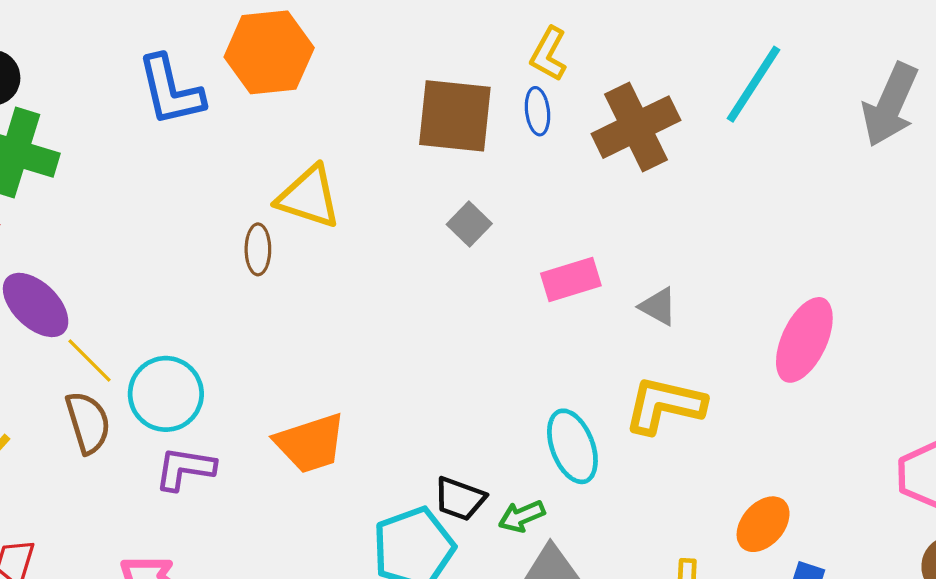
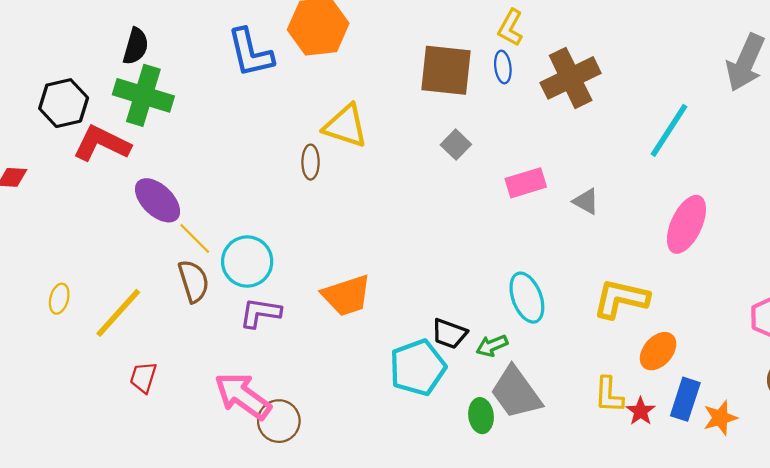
cyan line: (754, 84) -> (669, 130), moved
yellow L-shape: (665, 405) -> (621, 299), moved

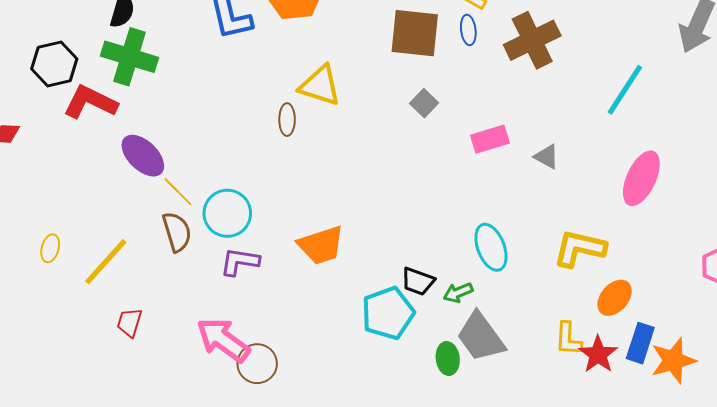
red star: (641, 411) -> (598, 354), size x1.4
orange star: (720, 418) -> (673, 361), size x1.4

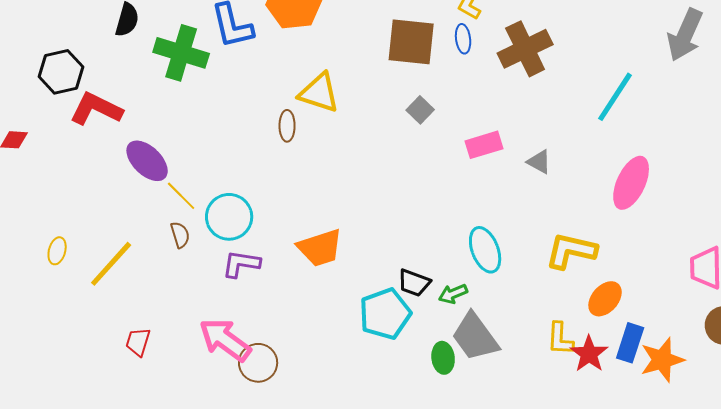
green cross: (129, 57) -> (181, 53), moved
brown semicircle: (177, 232) -> (180, 235), size x0.7
red trapezoid: (129, 322) -> (138, 342), moved

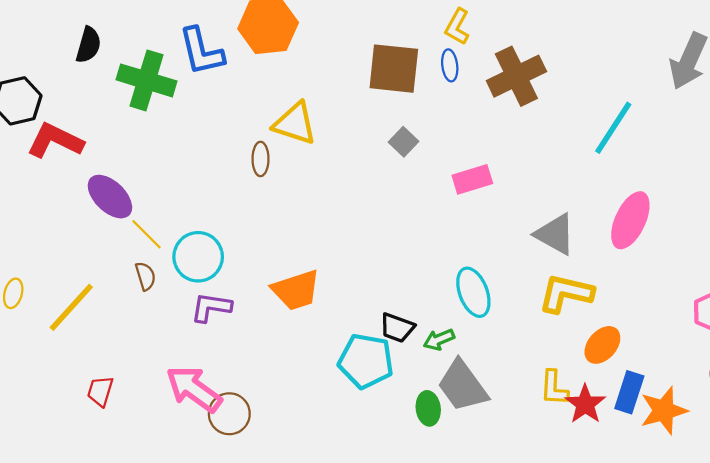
gray triangle: (539, 162) -> (555, 234), moved, size x1.6
cyan pentagon: (385, 314) -> (366, 361), turned 30

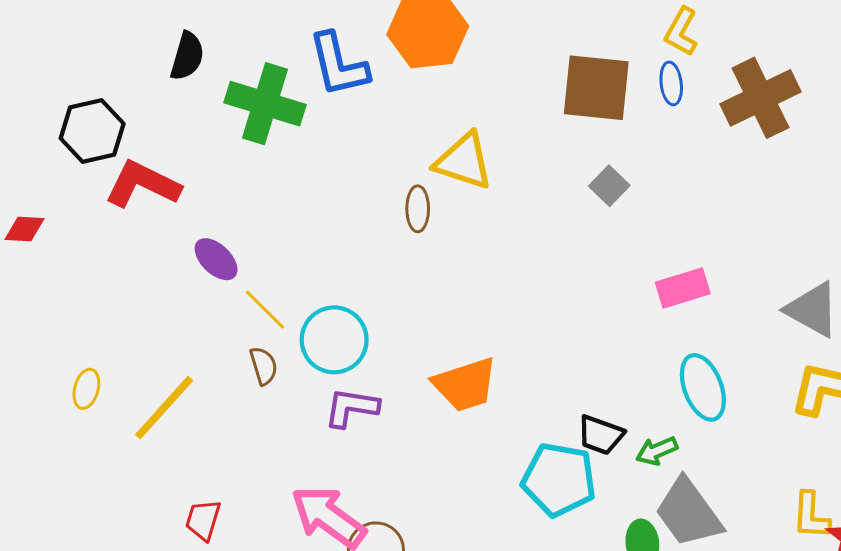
pink rectangle: (472, 179) -> (683, 288), moved
purple ellipse: (110, 197) -> (216, 259), size x0.7

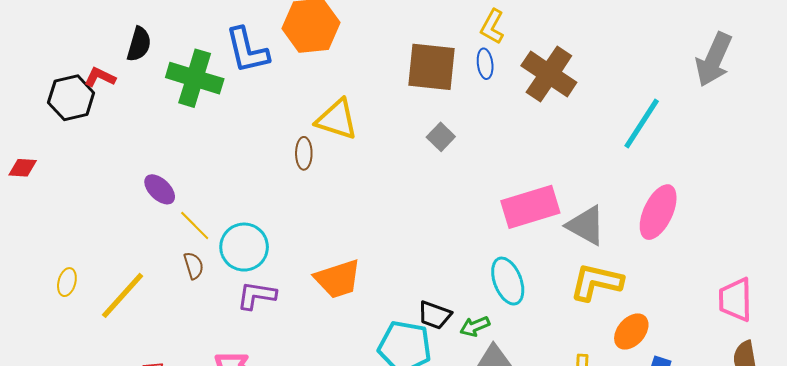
brown cross: (760, 98) -> (549, 74), turned -30
red L-shape: (143, 184) -> (100, 77), moved, size x0.6
pink rectangle: (683, 288) -> (530, 207), moved, size x1.5

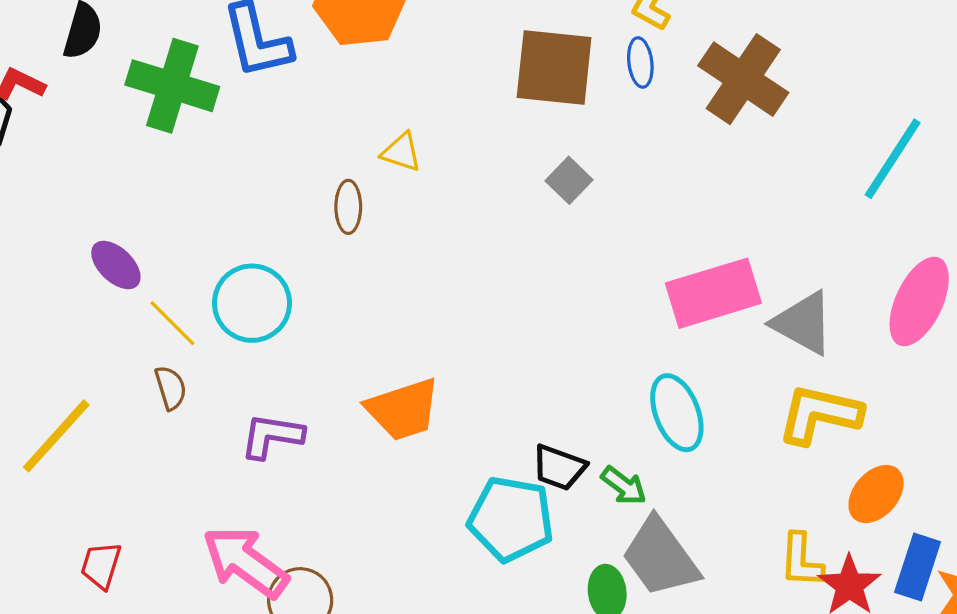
yellow triangle: (337, 119) -> (401, 152), size x0.6
cyan circle: (244, 247) -> (252, 303), moved
green arrow: (475, 326) -> (624, 486), turned -120

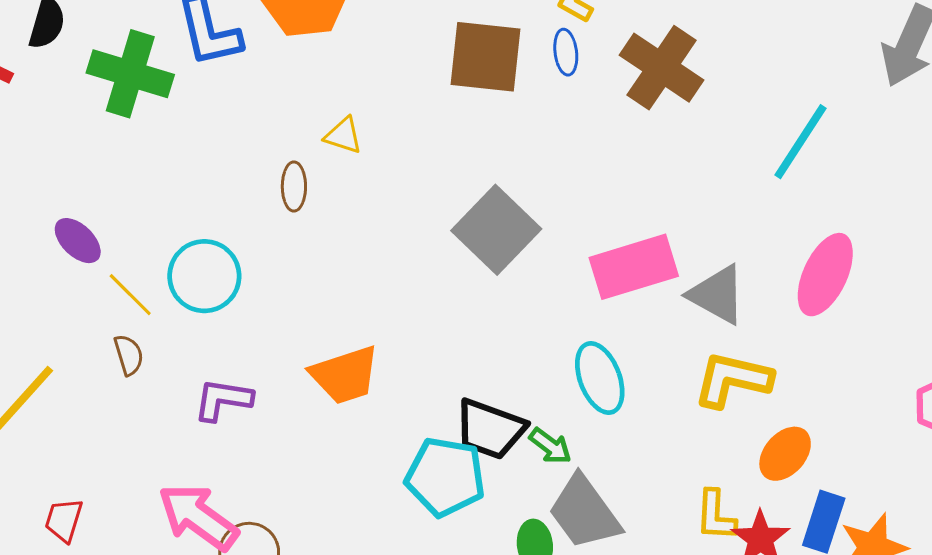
gray square: (569, 180) -> (496, 230), moved, size x2.0
black trapezoid: (559, 467) -> (490, 429), size x1.4

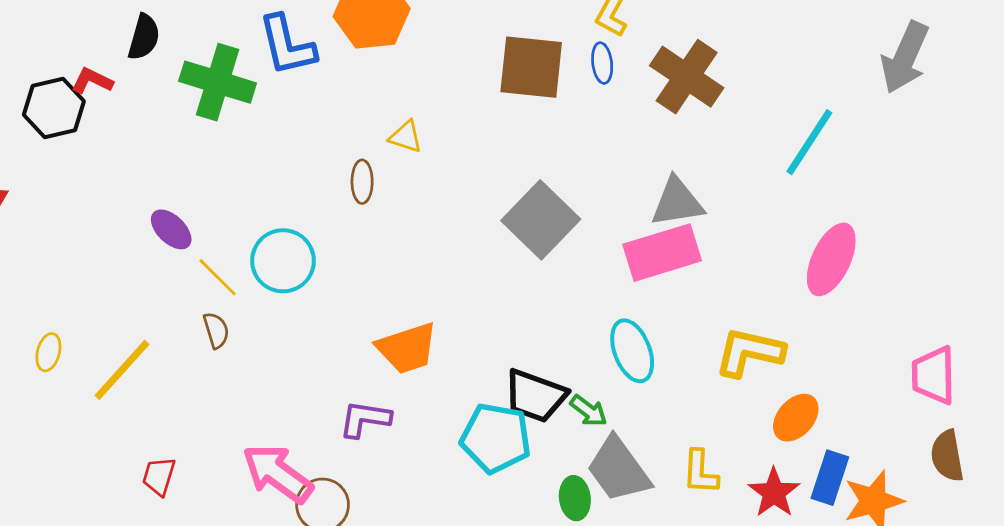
gray triangle: (717, 295) -> (677, 202), moved, turned -38
purple L-shape: (223, 400) -> (365, 419), moved
yellow L-shape: (716, 515) -> (700, 472), moved

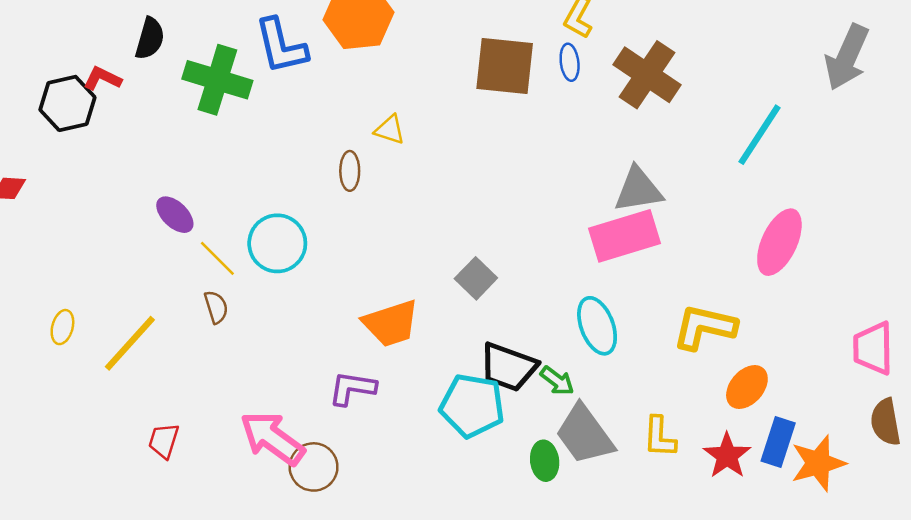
gray square: (541, 220) -> (476, 278), moved, size x0.6

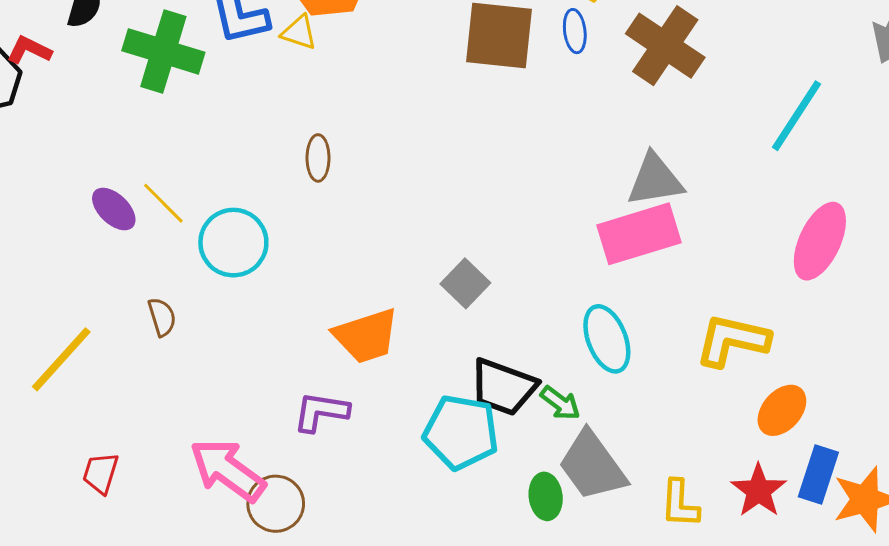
yellow triangle: (390, 130) -> (299, 32), moved
yellow line: (217, 258) -> (163, 203), moved
yellow L-shape: (660, 437) -> (680, 504), moved

